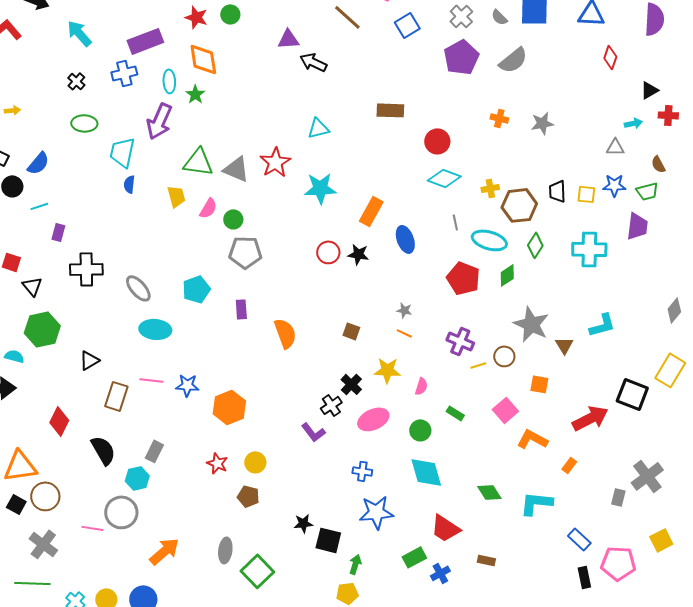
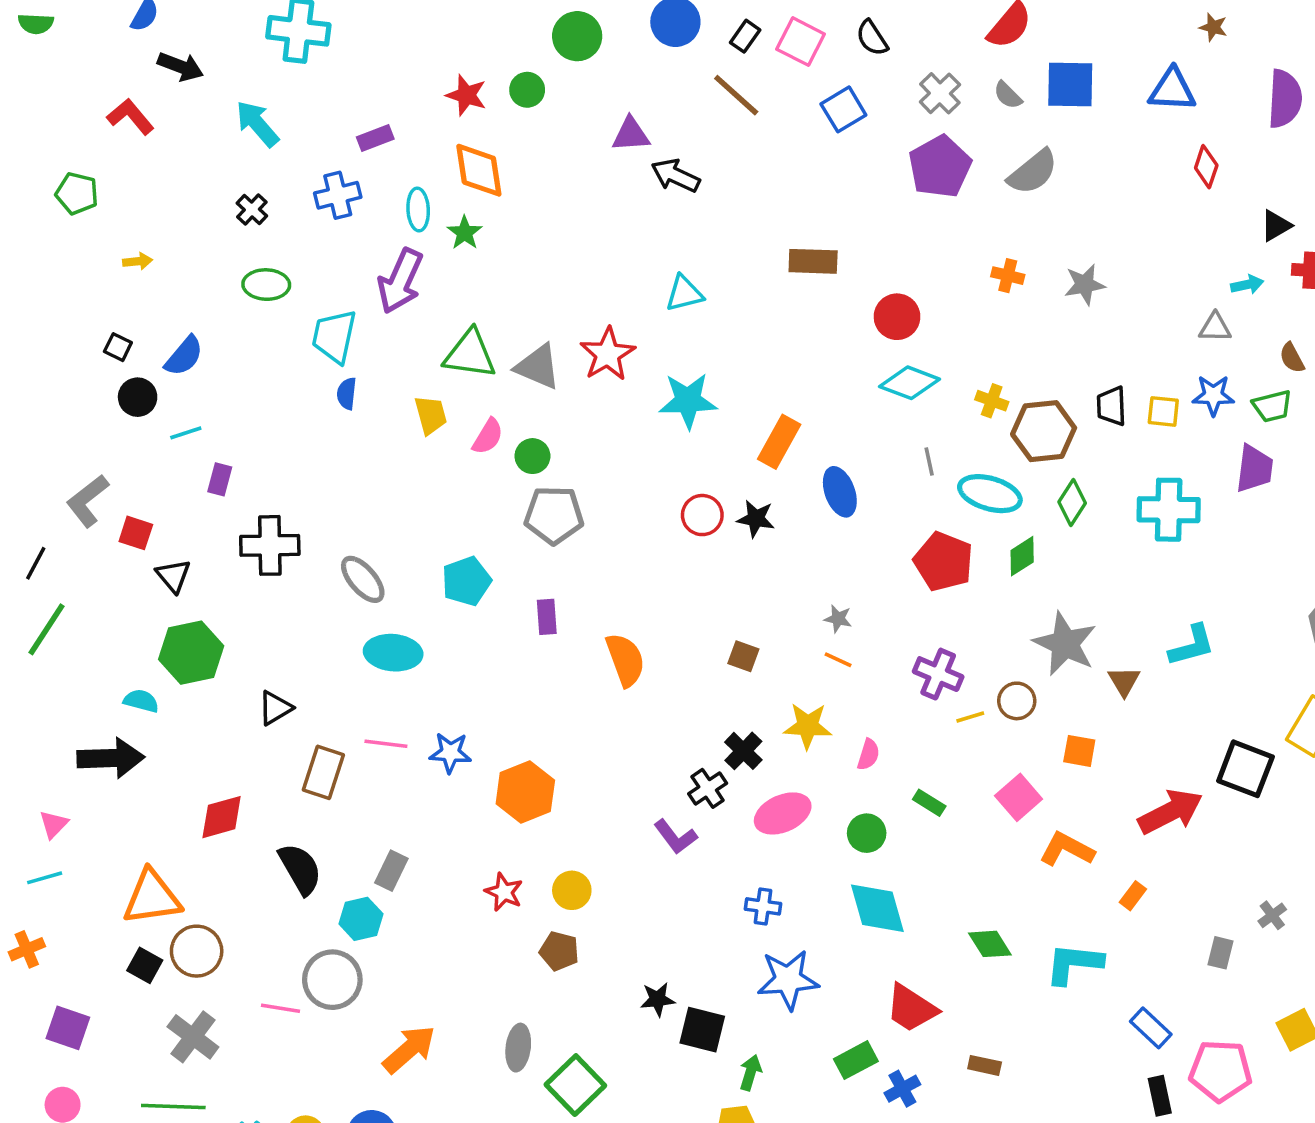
purple rectangle: (145, 41) -> (375, 138), size x0.6
yellow cross: (490, 188) -> (992, 401), turned 30
red diamond: (59, 421) -> (222, 817), turned 48
gray cross: (647, 476) -> (1272, 915), size x0.5

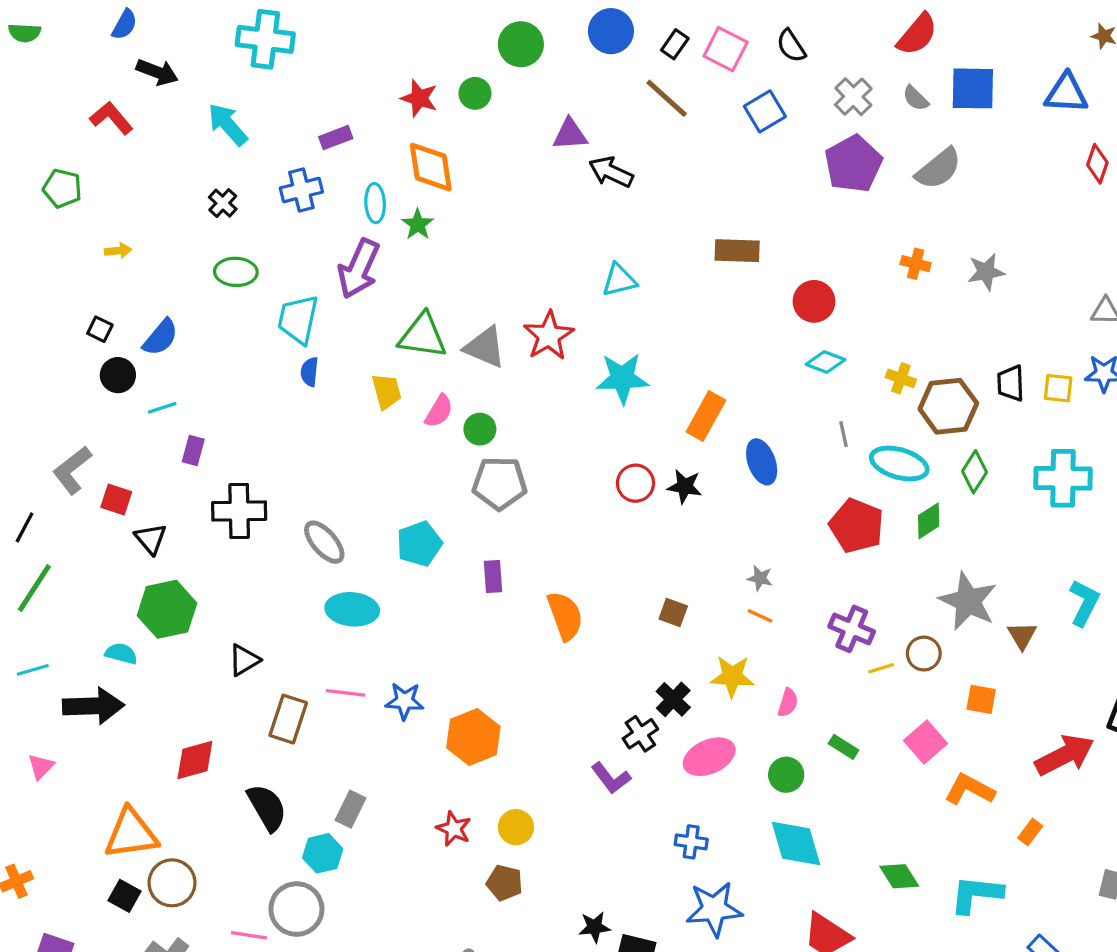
cyan diamond: (910, 383) -> (825, 362), size x0.7
cyan L-shape: (1192, 646) -> (1084, 603), turned -48
cyan line: (45, 878) -> (33, 670), moved

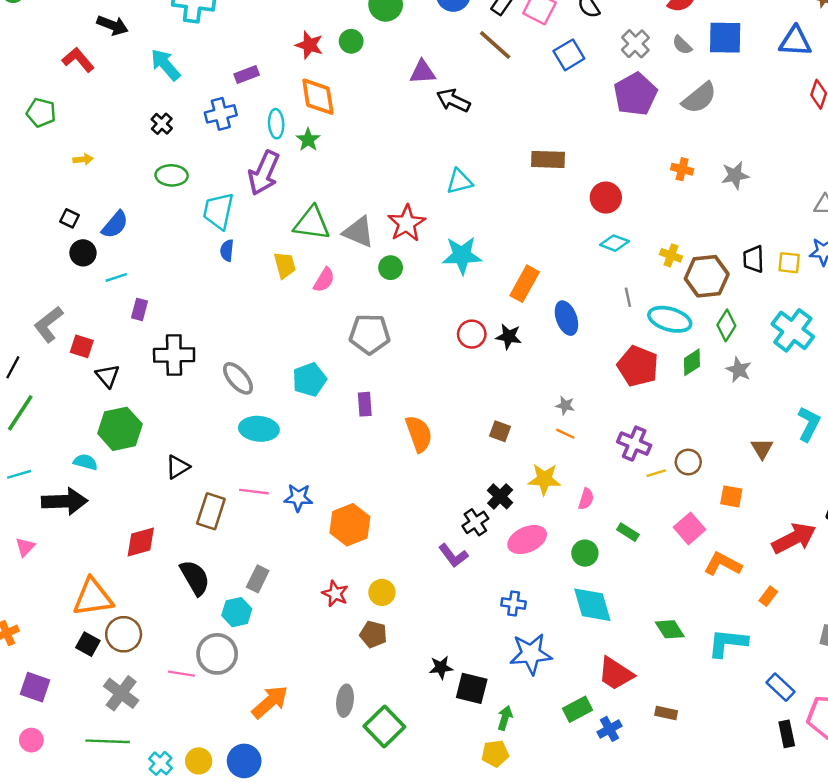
green circle: (480, 429) -> (391, 268), moved
cyan cross: (1063, 478) -> (793, 330), turned 36
gray star: (968, 601) -> (739, 370), moved, size x0.6

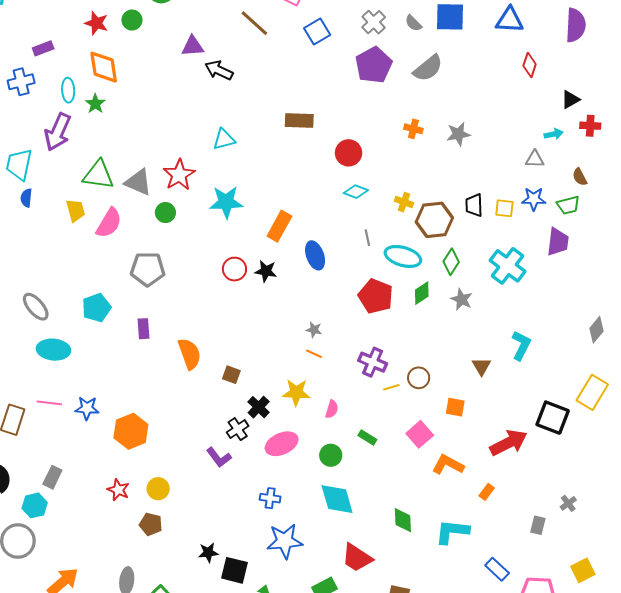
pink semicircle: (324, 280) -> (109, 223), size x1.4
brown square: (500, 431) -> (231, 375), moved
green diamond: (670, 629) -> (403, 520), turned 30

